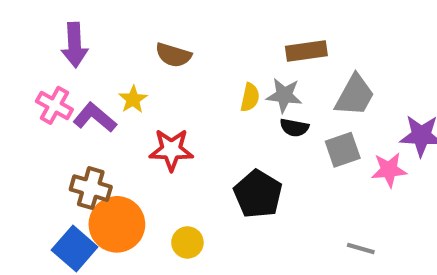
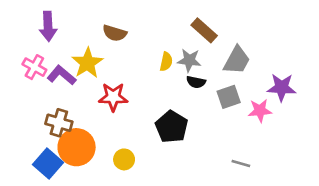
brown rectangle: (306, 51) -> (204, 30), turned 50
yellow star: (133, 99) -> (87, 63), size x1.6

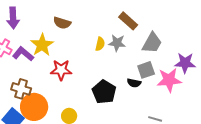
black semicircle: (196, 82) -> (134, 83), moved
pink star: (260, 111) -> (169, 80), size x1.4

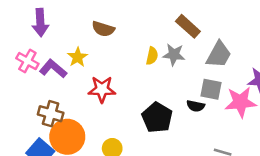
yellow star: (42, 45) -> (78, 57), size x0.7
gray square: (146, 70) -> (211, 89), turned 30

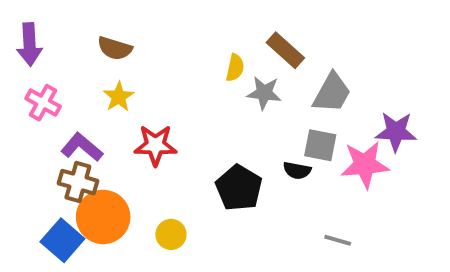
purple arrow: (40, 22) -> (29, 44), moved
brown semicircle: (103, 29) -> (115, 48), moved
yellow semicircle: (152, 56) -> (235, 68), moved
purple L-shape: (53, 69) -> (82, 147), moved

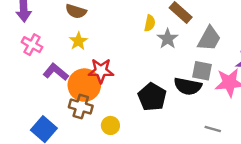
gray star: (264, 93) -> (168, 39), turned 30
black semicircle: (297, 170) -> (188, 86), size x1.6
brown cross: (78, 182) -> (81, 106), moved
orange circle: (103, 217) -> (84, 85), moved

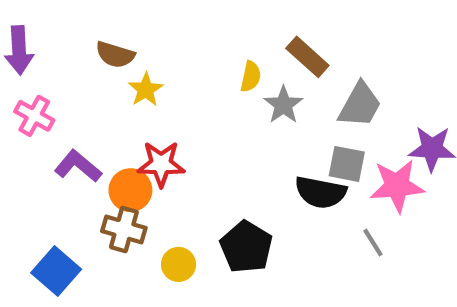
yellow star: (78, 41) -> (146, 90), moved
orange circle: (84, 85) -> (130, 190), size x0.7
black pentagon: (152, 97) -> (246, 247), moved
gray line: (213, 129) -> (373, 243), moved, turned 42

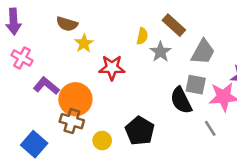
red star: (161, 164) -> (112, 68), moved
orange circle: (130, 190) -> (75, 99), size x1.4
black semicircle: (321, 192) -> (181, 100), turned 52

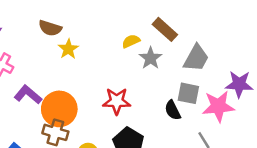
yellow semicircle: (142, 36) -> (131, 41), turned -126
red star: (112, 68) -> (117, 101), moved
black semicircle: (181, 100) -> (173, 110), size x0.7

